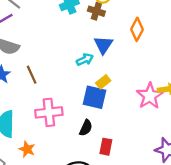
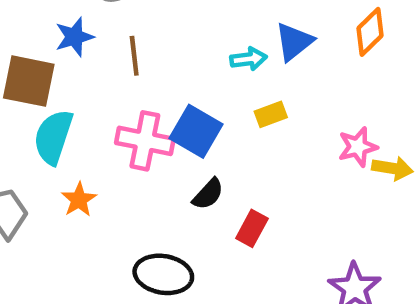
pink star: (150, 96) -> (358, 147), moved, size x0.7
blue square: (95, 97) -> (196, 131), moved
red rectangle: (106, 147) -> (252, 228), moved

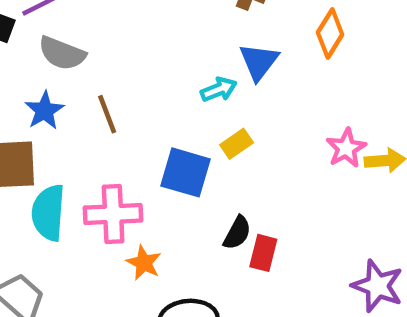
yellow rectangle: (271, 114) -> (237, 144), moved
pink cross: (145, 141) -> (113, 214), moved
black semicircle: (208, 194) -> (237, 233), moved
orange star: (79, 200) -> (144, 263), moved

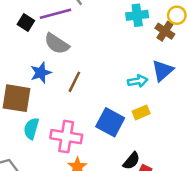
brown line: (107, 114) -> (74, 82), turned 35
cyan semicircle: (48, 213) -> (31, 129), size x0.7

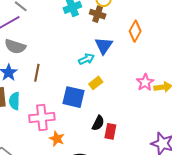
cyan semicircle: (31, 129) -> (14, 101), moved

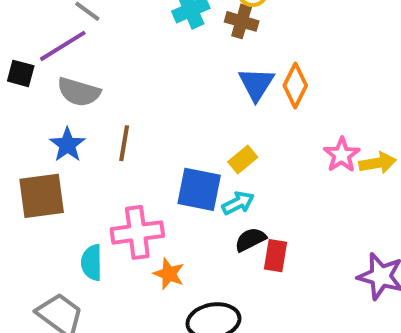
orange diamond: (135, 31) -> (295, 85), moved
cyan arrow: (86, 59) -> (238, 203), moved
cyan semicircle: (14, 101) -> (92, 263), moved
black semicircle: (98, 123) -> (250, 240), turned -140

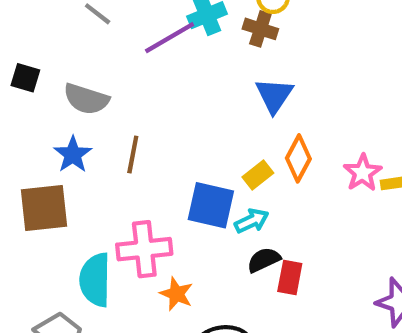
purple line: (63, 46) -> (170, 38), moved
orange diamond: (295, 85) -> (298, 158), moved
cyan semicircle: (92, 263) -> (95, 280), size x1.4

